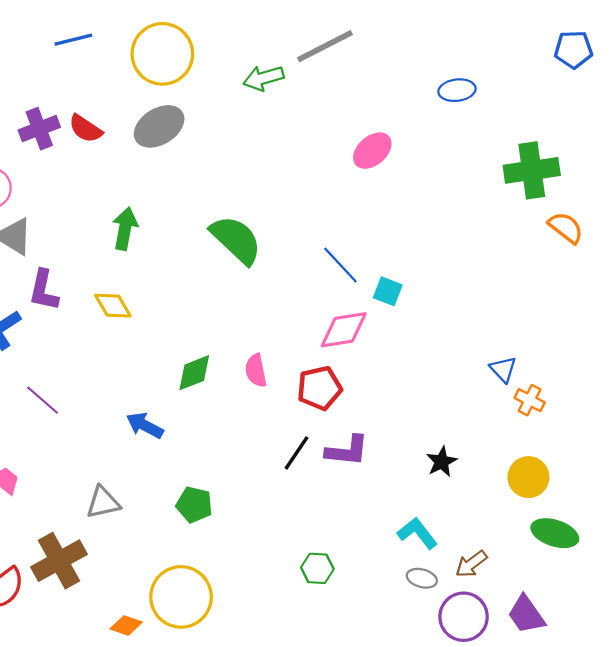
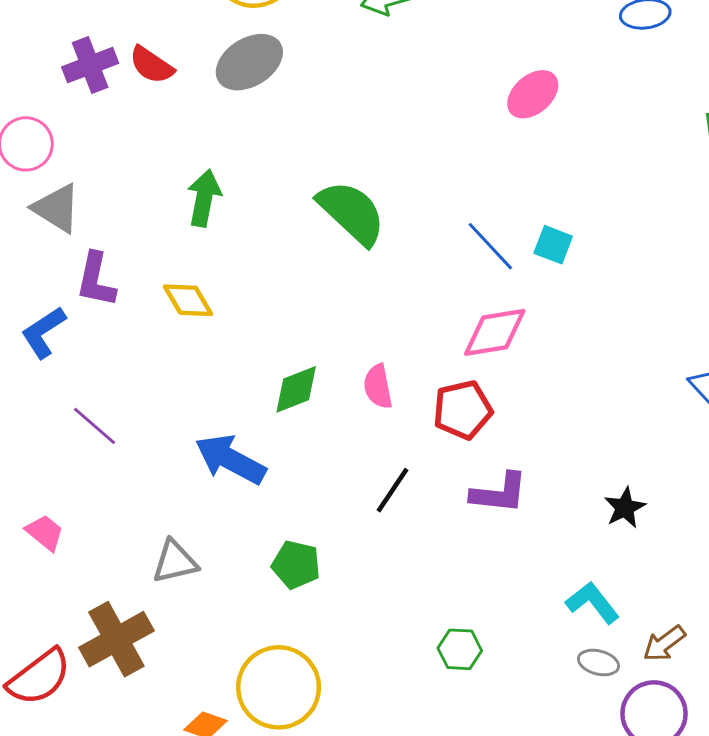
cyan square: (388, 291) -> (553, 245), moved
blue arrow: (145, 425) -> (230, 459), size x1.4
black line: (296, 453) -> (393, 490), moved

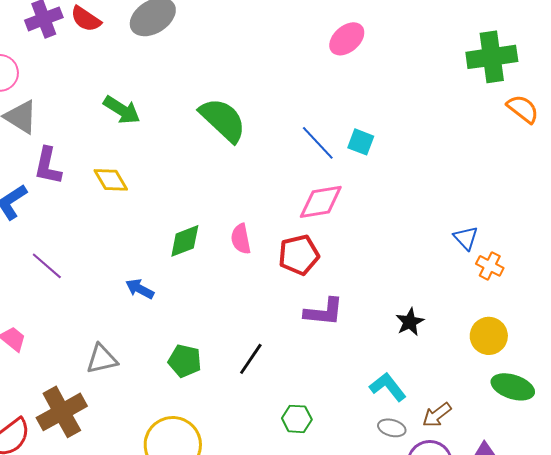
green arrow: (204, 198) -> (122, 110), turned 111
blue arrow: (230, 459) -> (140, 289), size x0.6
black line: (393, 490) -> (251, 359), moved

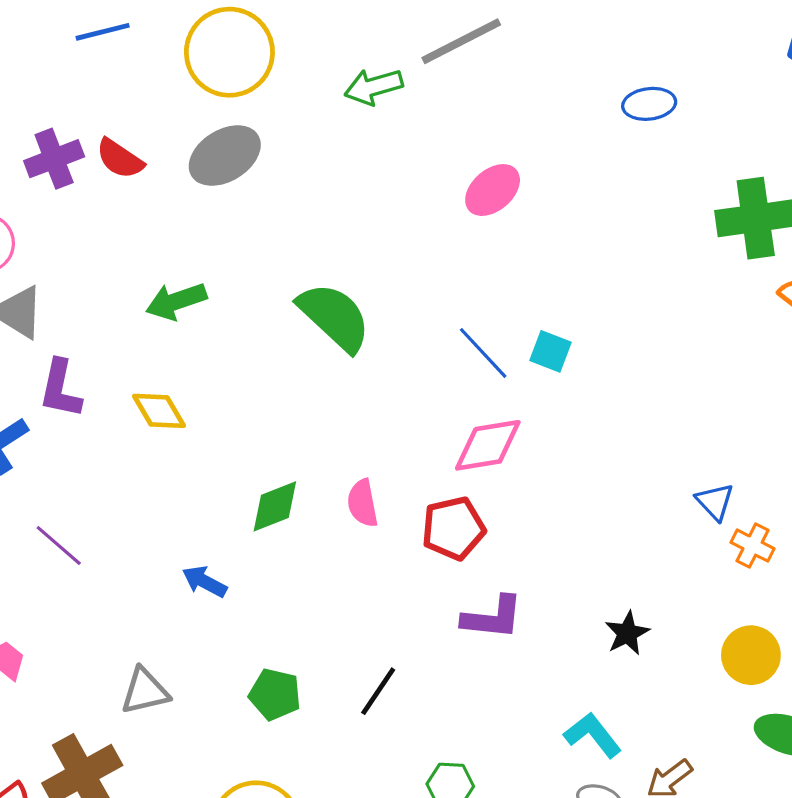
pink ellipse: (347, 39) -> (493, 190), moved
green arrow: (122, 110) -> (176, 301), turned 129

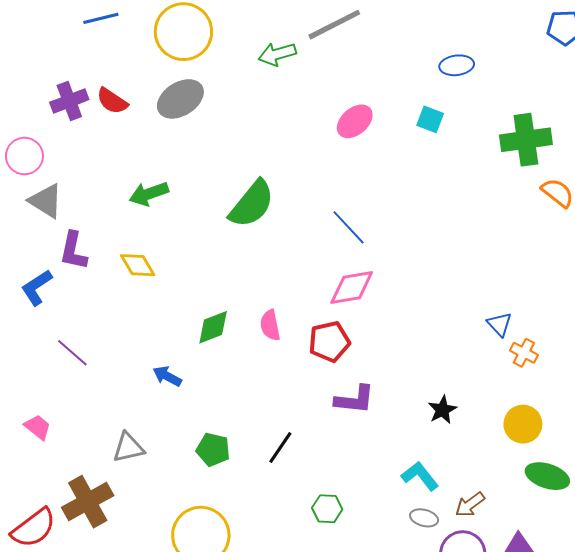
green semicircle: (334, 317) -> (252, 204), turned 86
cyan square: (550, 351) -> (430, 119), moved

